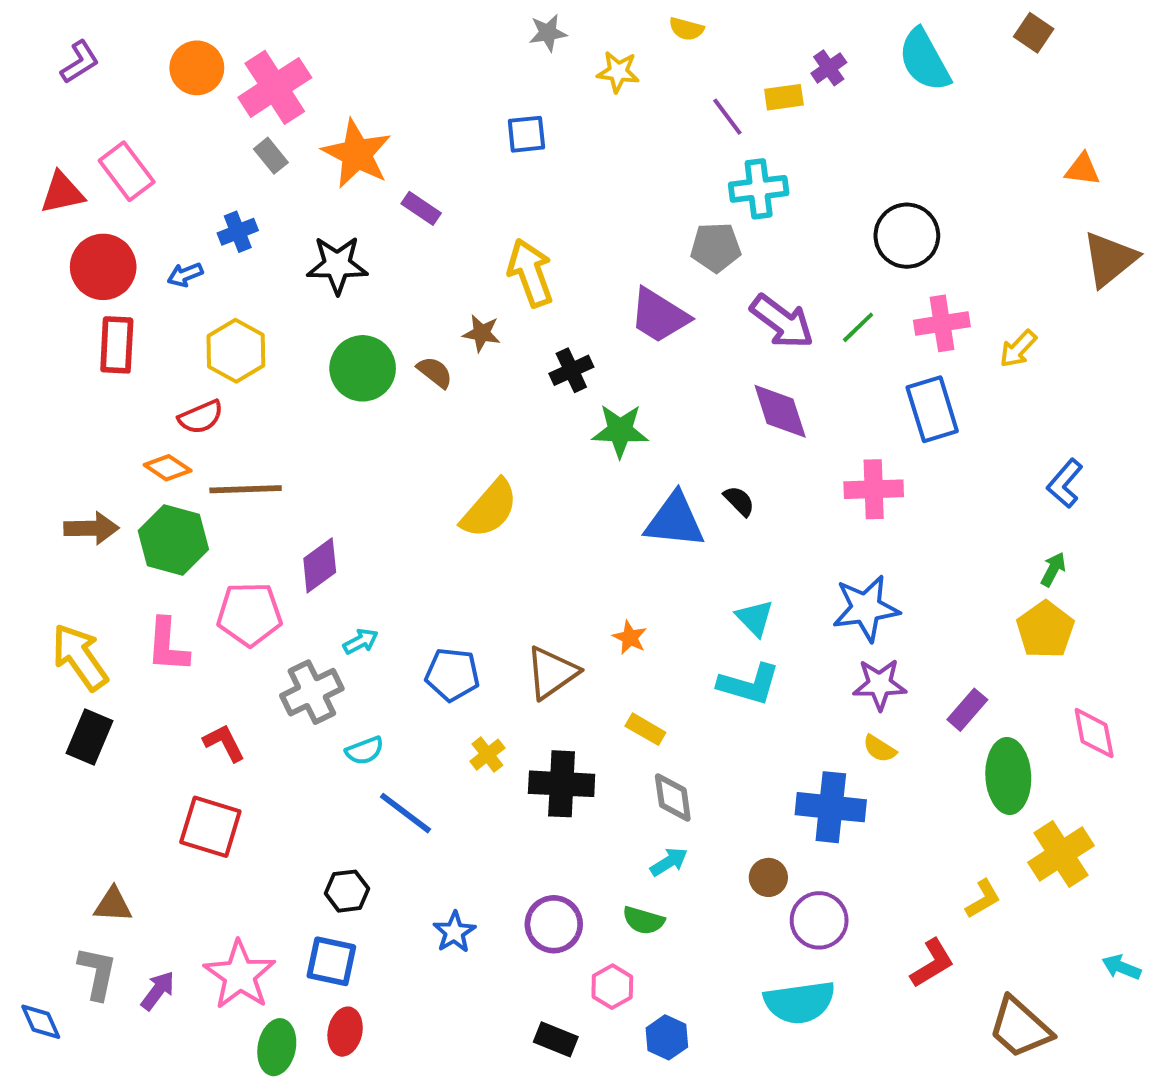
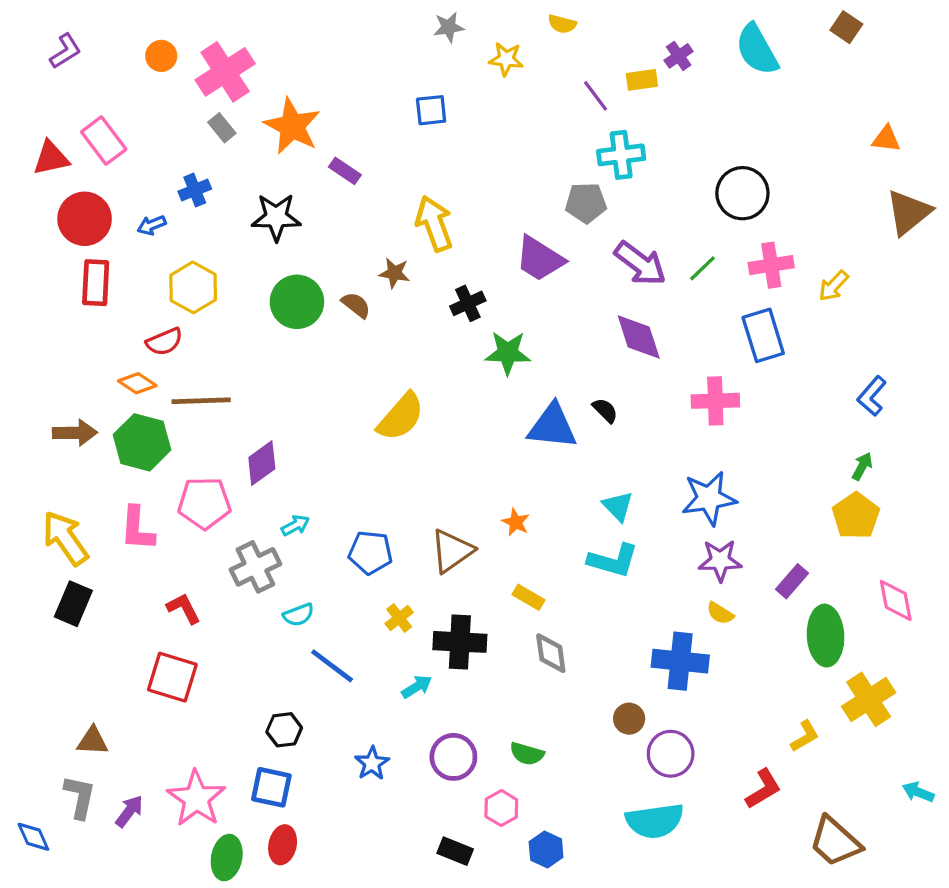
orange circle: (197, 68) -> (161, 56), size x0.7
cyan arrow: (669, 862) -> (417, 687), moved

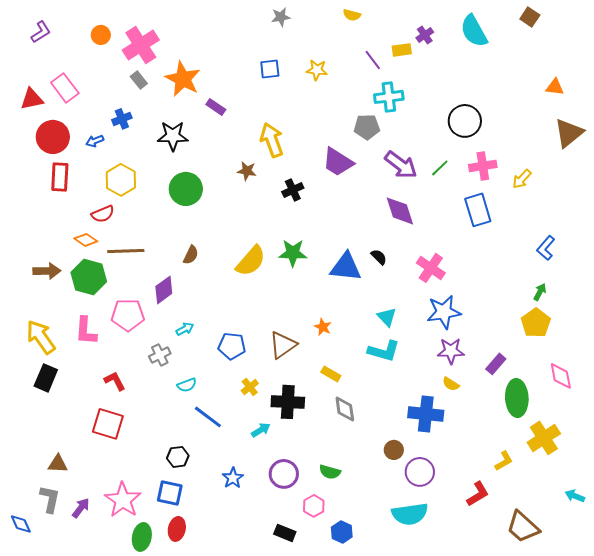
yellow star: (506, 59) -> (317, 70), moved
brown semicircle: (356, 305) -> (191, 255), moved, turned 78
green star: (508, 353) -> (293, 253), moved
pink cross: (715, 401) -> (431, 268), moved, turned 36
gray cross: (255, 567) -> (160, 355), size x0.7

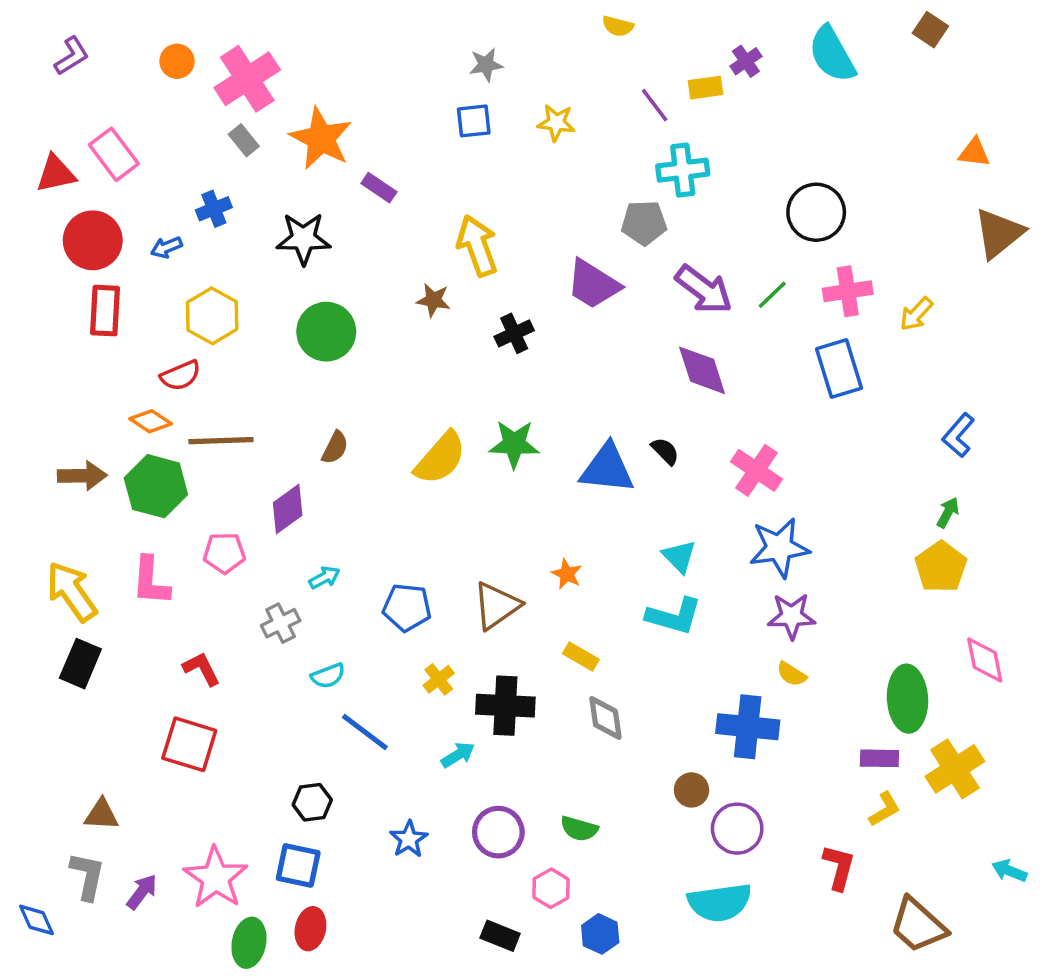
gray star: (281, 17) -> (486, 65), moved
pink pentagon: (128, 315) -> (224, 553), size x0.7
purple rectangle: (496, 364) -> (879, 758), moved, turned 50
red L-shape: (478, 494) -> (839, 867), turned -44

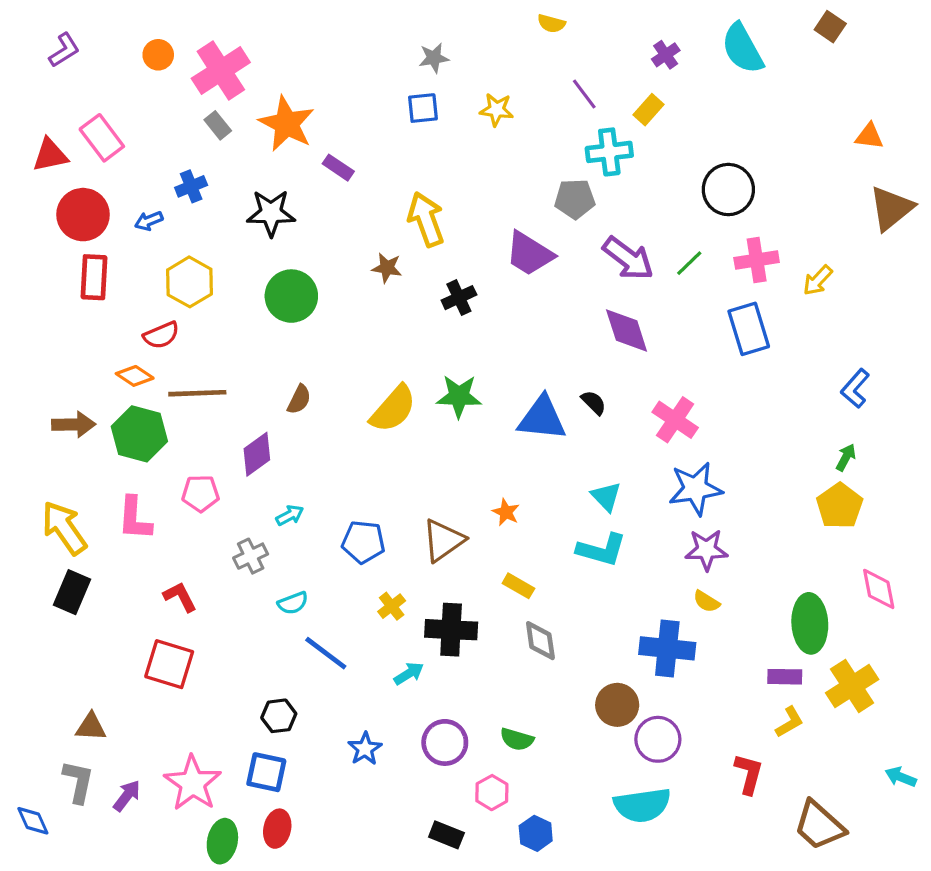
yellow rectangle: (706, 88) -> (648, 110), moved, turned -40
brown circle: (691, 790) -> (617, 705), size x1.4

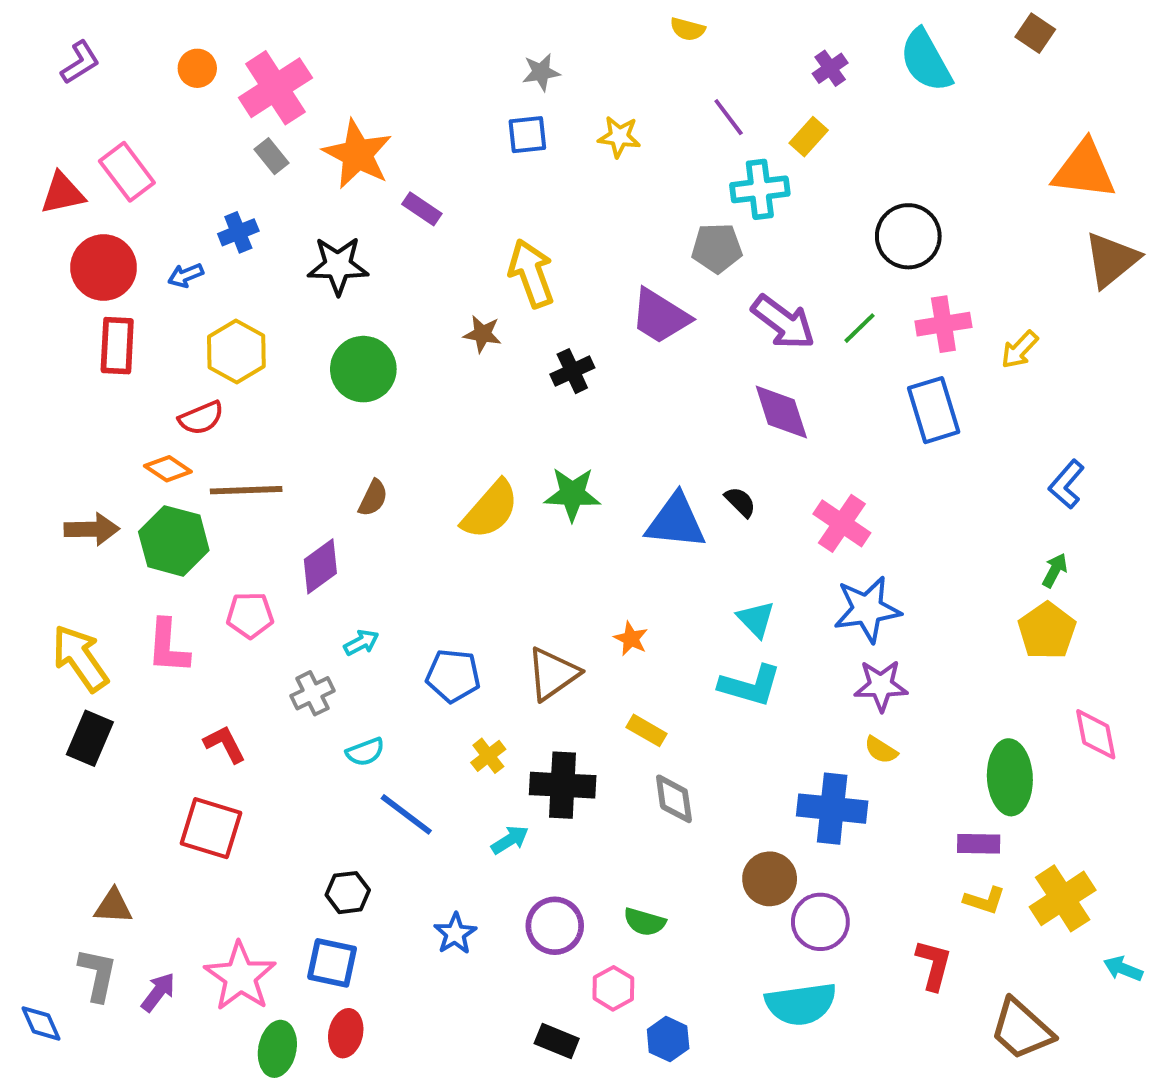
orange triangle: (869, 136) -> (1084, 170), size x1.8
yellow cross: (852, 686) -> (1063, 898), moved
yellow L-shape: (789, 722) -> (984, 900), turned 48

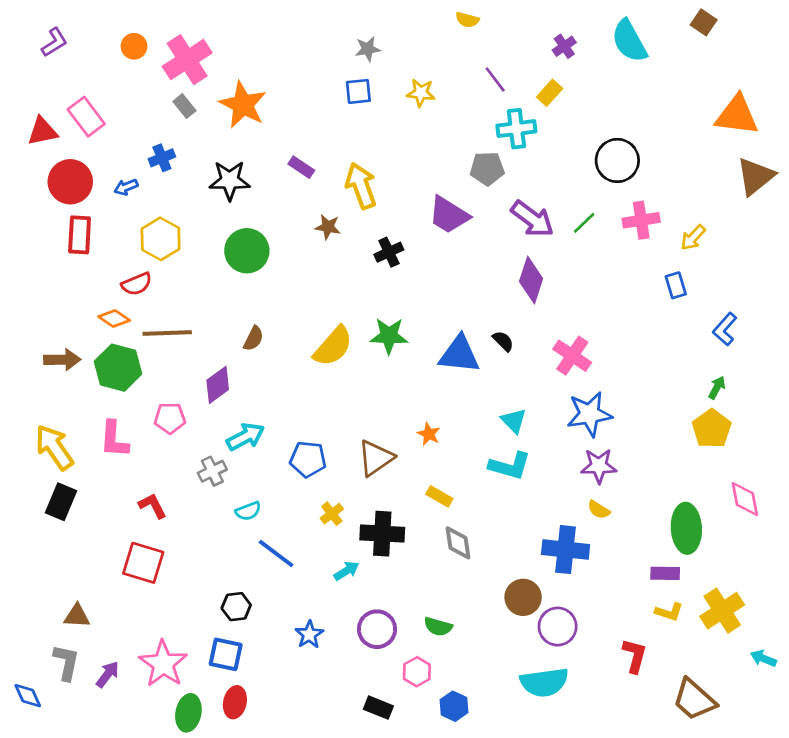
purple rectangle: (422, 209) -> (301, 167), moved
blue rectangle: (934, 410) -> (676, 285), moved, size x0.6
purple diamond: (781, 412) -> (531, 280), turned 36
cyan arrow: (361, 643) -> (246, 437), size x1.6

